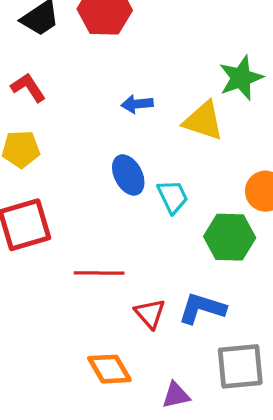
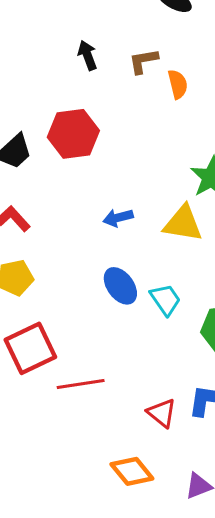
red line: (99, 273) -> (81, 384), moved

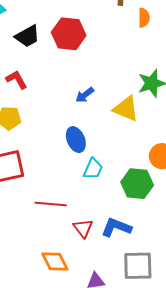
blue arrow: (118, 218) -> (85, 95), turned -36
cyan trapezoid: (165, 300) -> (93, 169), moved, turned 45
red line: (81, 384) -> (51, 204), moved

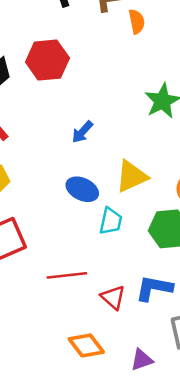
yellow triangle: (126, 109) -> (132, 176), moved, turned -36
blue ellipse: (76, 140) -> (82, 189), turned -30

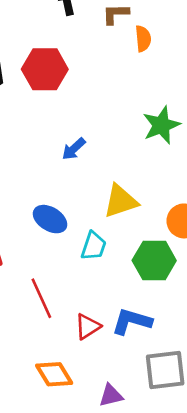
blue ellipse: (82, 189) -> (50, 219), moved
red line: (67, 275) -> (41, 298), turned 66
red triangle: (113, 297) -> (88, 327), turned 40

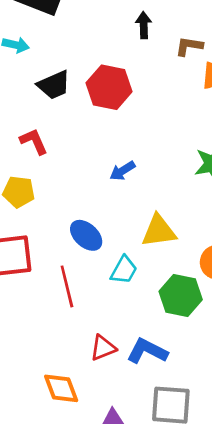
red line: (41, 298) -> (67, 286), moved

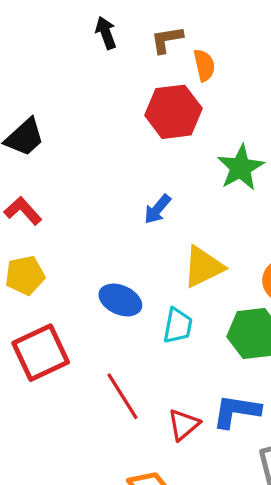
red hexagon: (109, 87) -> (173, 112), moved
blue arrow: (122, 171) -> (157, 209), moved
red line: (67, 286) -> (122, 396), moved

